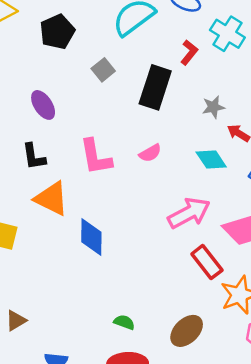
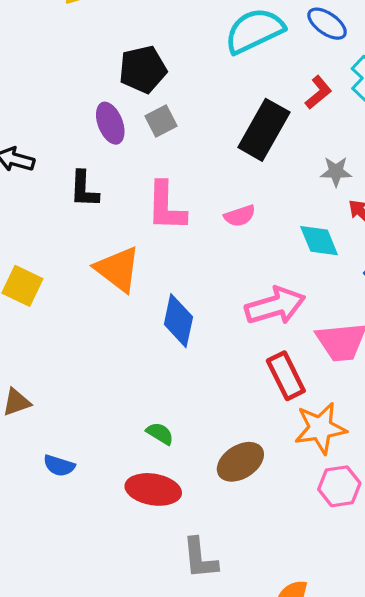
black pentagon: (57, 32) -> (143, 69), moved
gray square: (103, 70) -> (161, 121), moved
orange triangle: (51, 199) -> (118, 269), moved
blue diamond: (91, 237) -> (178, 321), moved

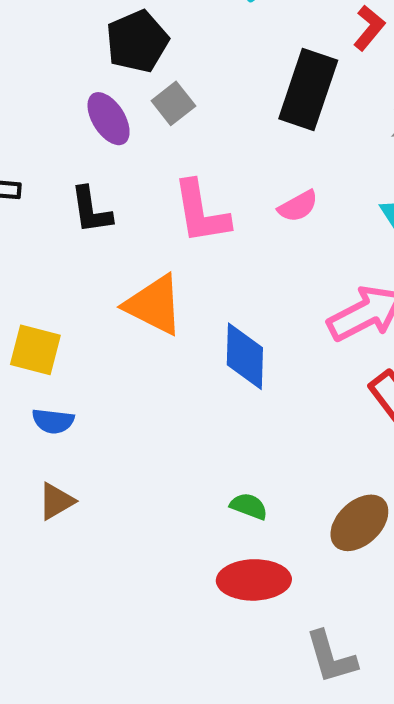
blue semicircle: (59, 466) -> (53, 421), moved

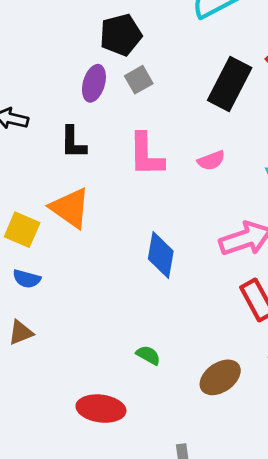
purple ellipse: (109, 119) -> (94, 83), turned 40
orange triangle: (154, 305) -> (70, 208), moved
red ellipse: (254, 580) -> (101, 409), moved

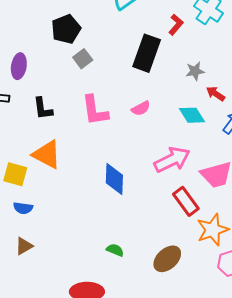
purple ellipse: (94, 83) -> (19, 66), moved

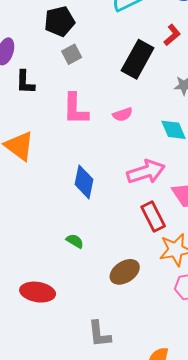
black L-shape: (43, 109) -> (25, 82), moved
green semicircle: (115, 250) -> (75, 241), moved

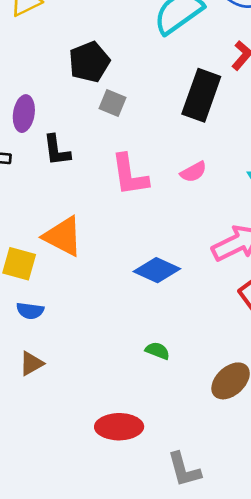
gray square: (72, 54) -> (113, 103), turned -30
blue diamond: (84, 182) -> (157, 270), turned -68
gray L-shape: (99, 334) -> (184, 470), moved

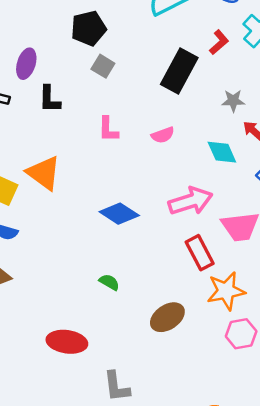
pink L-shape: (130, 175) -> (108, 129), size x0.7

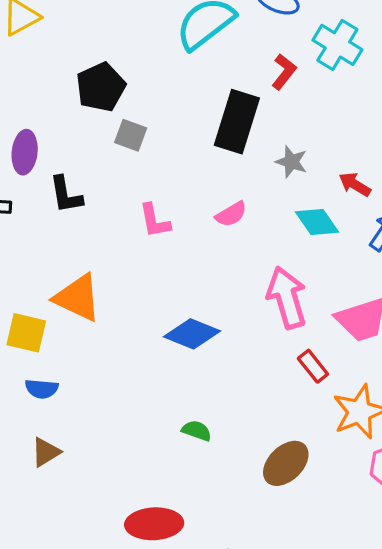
gray star: (233, 101) -> (291, 162), moved, turned 30
pink arrow: (191, 201) -> (287, 298), turned -78
red rectangle: (200, 253) -> (313, 366), size x0.7

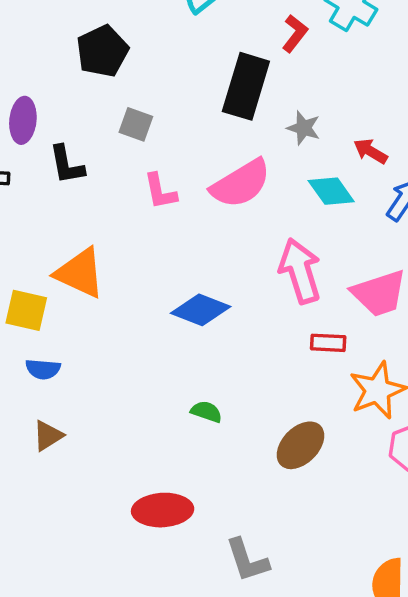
gray square: (131, 135) -> (136, 124), moved
pink semicircle: (231, 214) -> (241, 184), size x1.8
red rectangle: (313, 366) -> (328, 343), turned -48

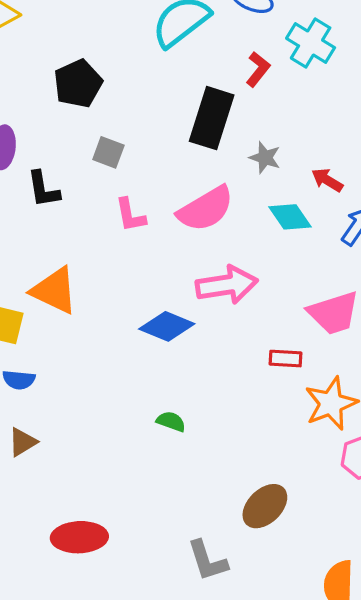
pink arrow: (300, 271) -> (227, 285), moved, turned 98
brown ellipse: (300, 445) -> (265, 506), moved
red ellipse: (163, 510) -> (79, 537), moved

